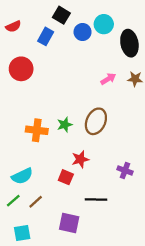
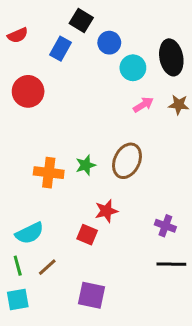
cyan circle: (104, 24) -> (133, 68), moved
black line: (96, 200) -> (171, 264), moved
green line: (13, 201) -> (18, 266), turned -64
cyan square: (22, 233) -> (18, 300), moved

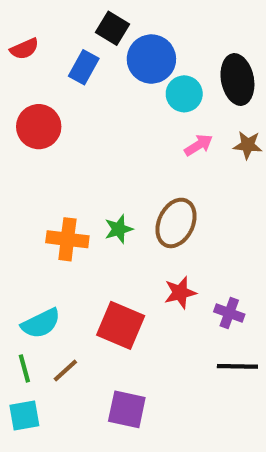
blue circle: (109, 43) -> (151, 59), size x1.5
red star: (106, 211) -> (180, 293), moved
red square: (87, 235) -> (121, 325), size x1.6

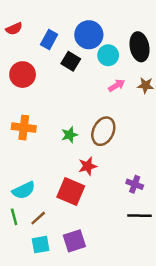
black square: (112, 28) -> (71, 61), moved
orange cross: (67, 239) -> (24, 128), moved
red star: (180, 293) -> (88, 166), moved
purple square: (127, 409) -> (74, 241), turned -30
cyan square: (24, 416) -> (41, 245), moved

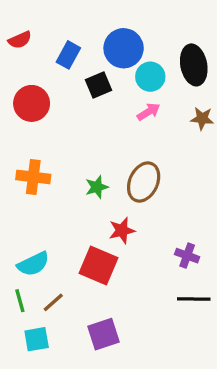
black square: (71, 61) -> (98, 85), turned 36
pink arrow: (117, 85) -> (149, 112), moved
cyan square: (41, 245) -> (37, 339), moved

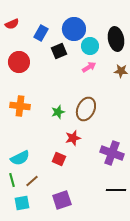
purple cross: (187, 256) -> (112, 153), size x1.6
red square: (98, 266) -> (59, 159), size x0.6
black line: (194, 299) -> (116, 190), moved

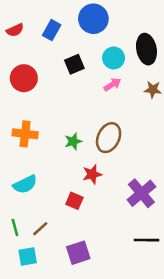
blue circle: (74, 29) -> (93, 19), moved
blue rectangle: (41, 33) -> (52, 30), moved
purple cross: (112, 153) -> (141, 193), turned 30
cyan semicircle: (20, 158) -> (25, 184), moved

